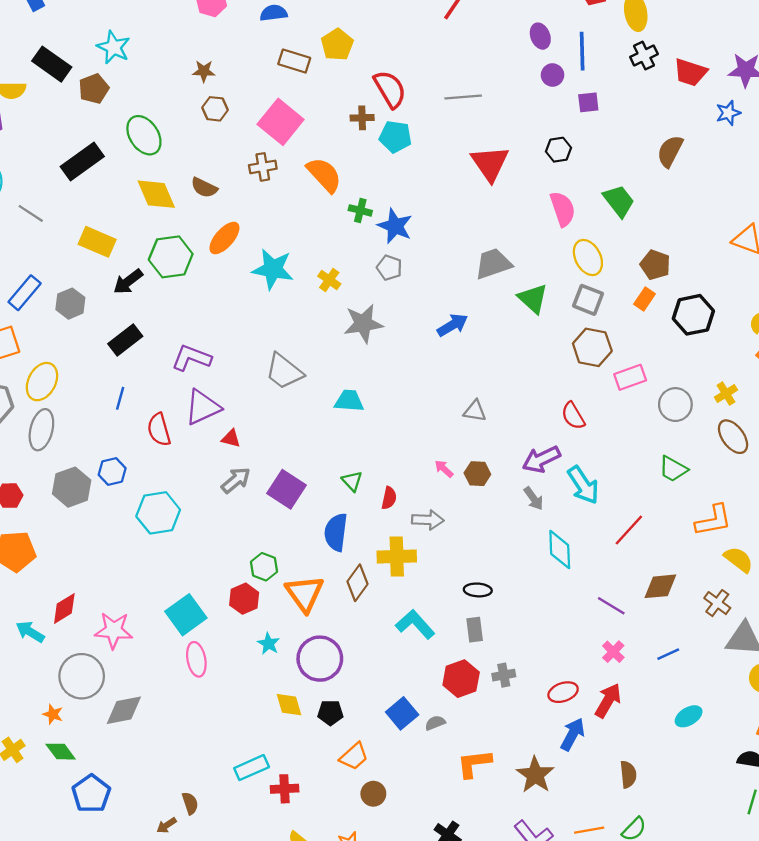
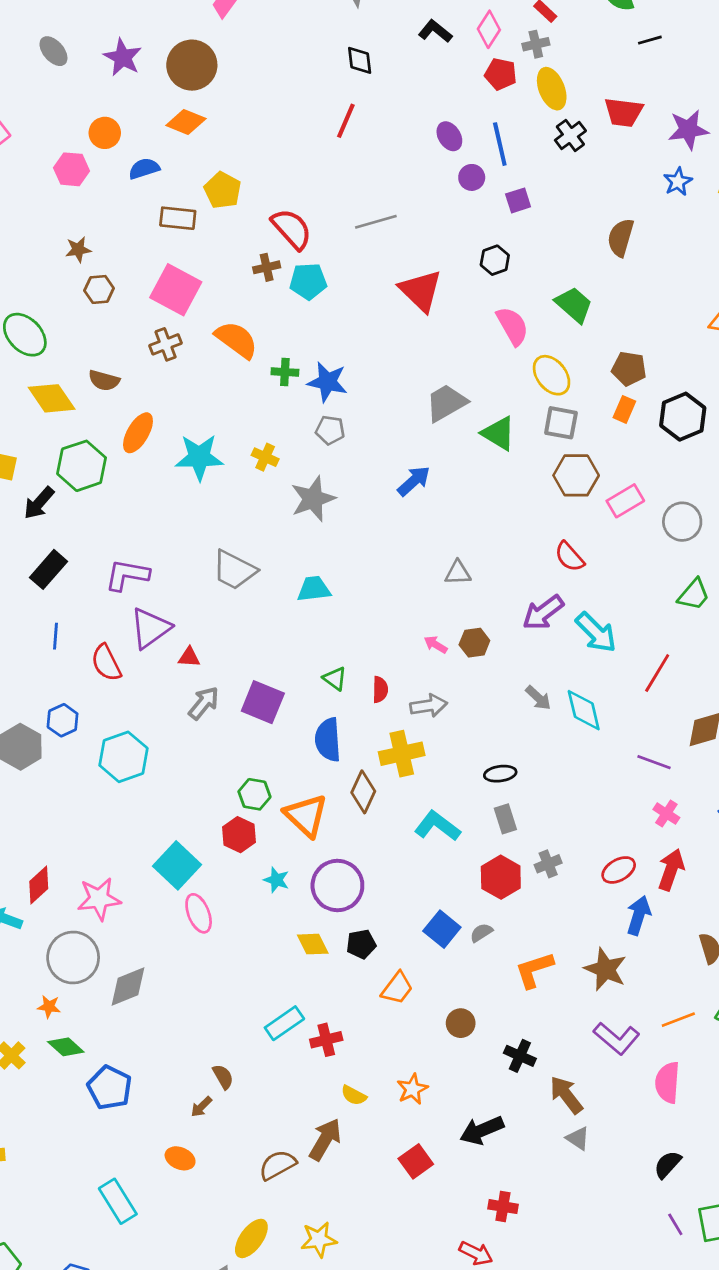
red trapezoid: (690, 72) -> (624, 112), moved
green trapezoid: (673, 469) -> (694, 595), turned -68
gray arrow: (534, 498) -> (538, 698), moved
brown circle: (373, 794) -> (461, 1023), moved

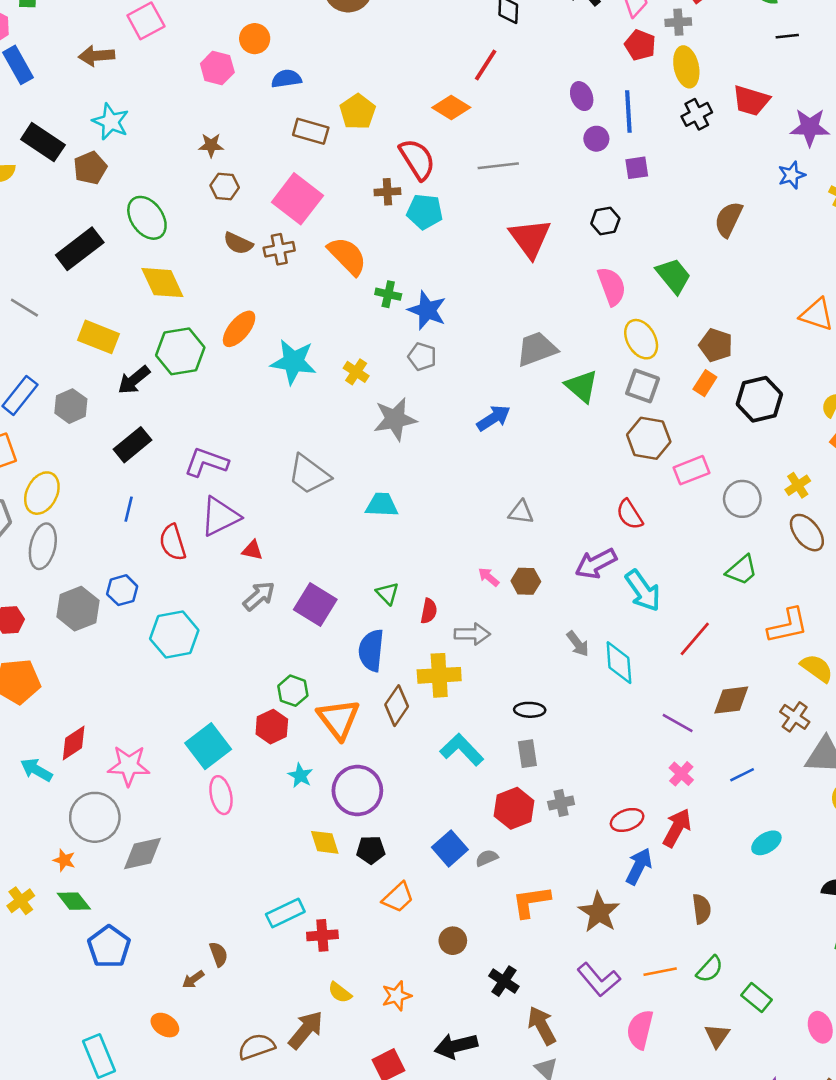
orange diamond: (186, 122) -> (451, 108), moved
brown semicircle: (104, 380) -> (238, 243), moved

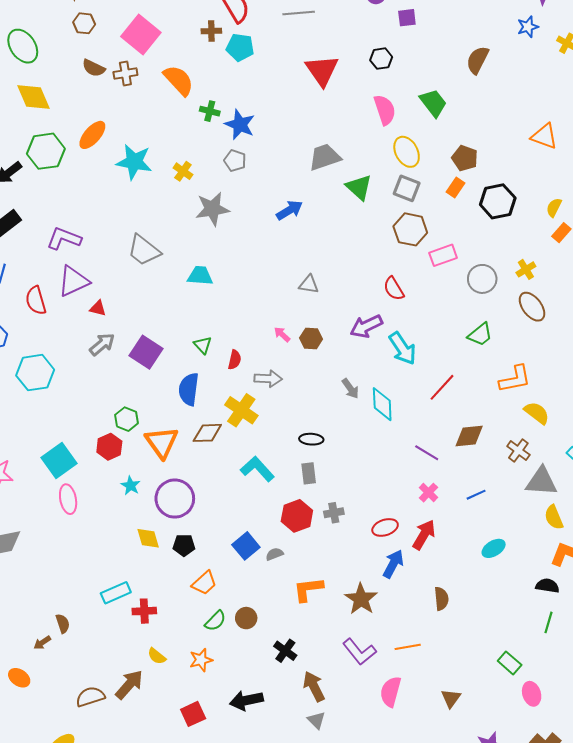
yellow cross: (439, 675) -> (241, 410), turned 36
brown diamond: (397, 706) -> (207, 433), turned 52
green semicircle: (710, 969) -> (215, 621), moved
green rectangle: (757, 998) -> (510, 663), moved

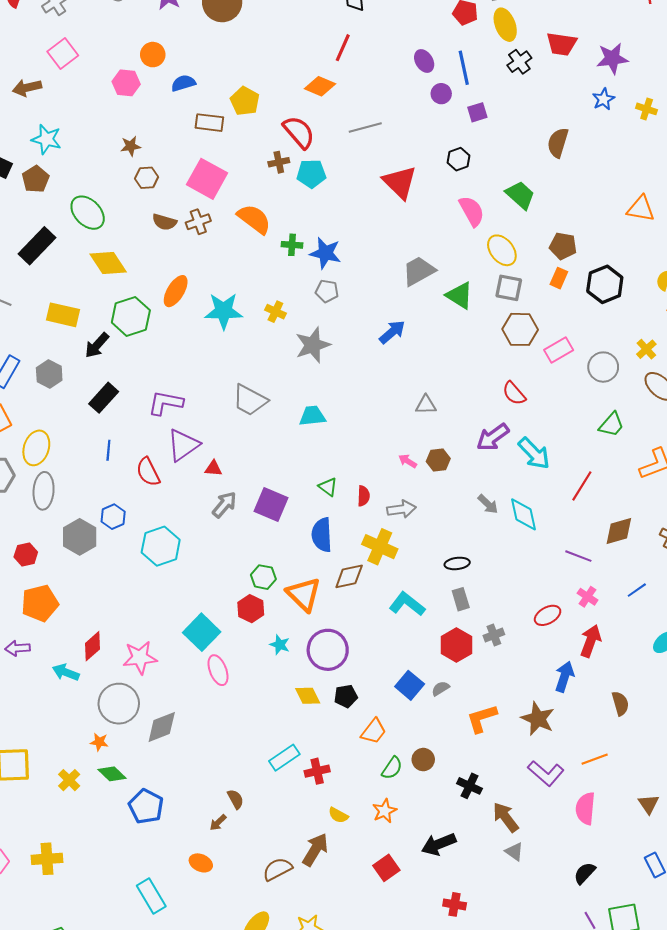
red ellipse: (385, 527) -> (548, 615), moved

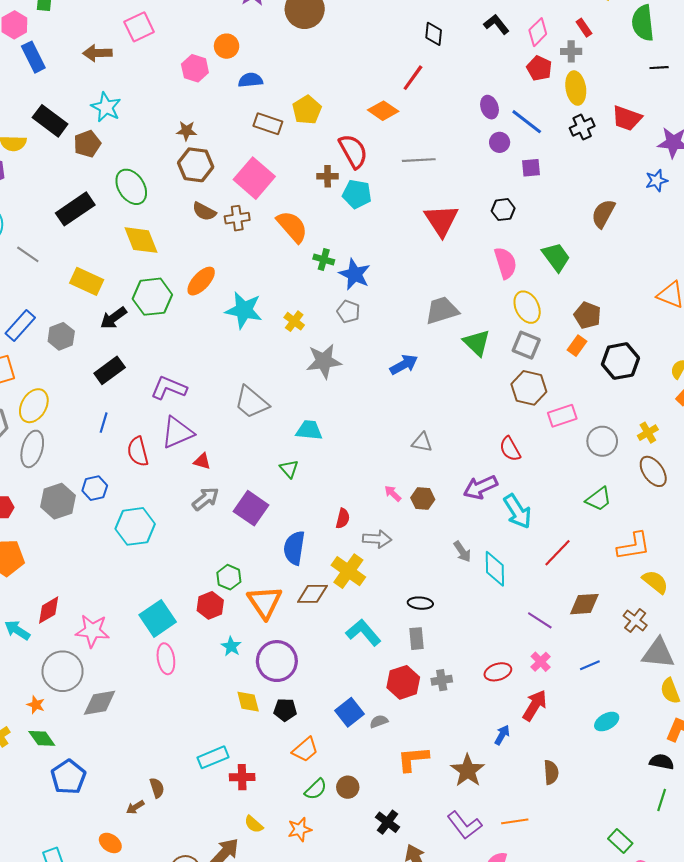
blue line: (464, 68) -> (527, 122), turned -52
brown hexagon: (147, 178) -> (196, 165), size x1.5
green triangle: (328, 487) -> (289, 469), moved
blue arrow: (565, 677) -> (502, 735), size x0.7

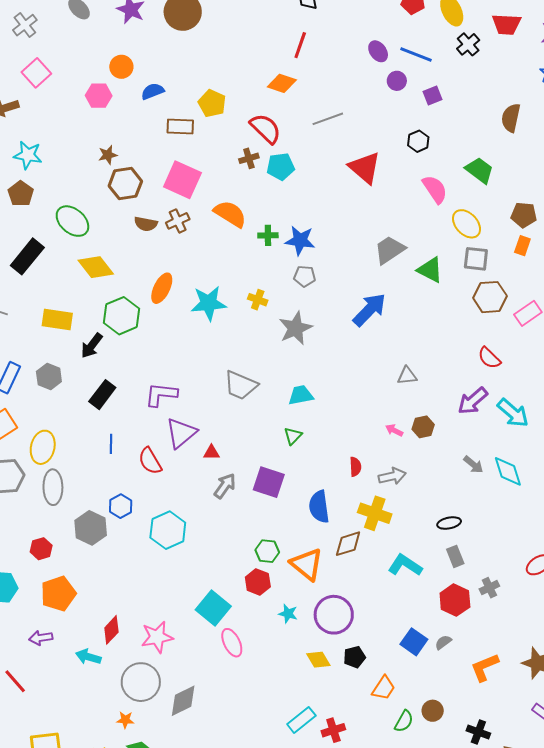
blue arrow: (404, 365) -> (369, 310), size x1.4
green triangle: (289, 469) -> (293, 436), turned 42

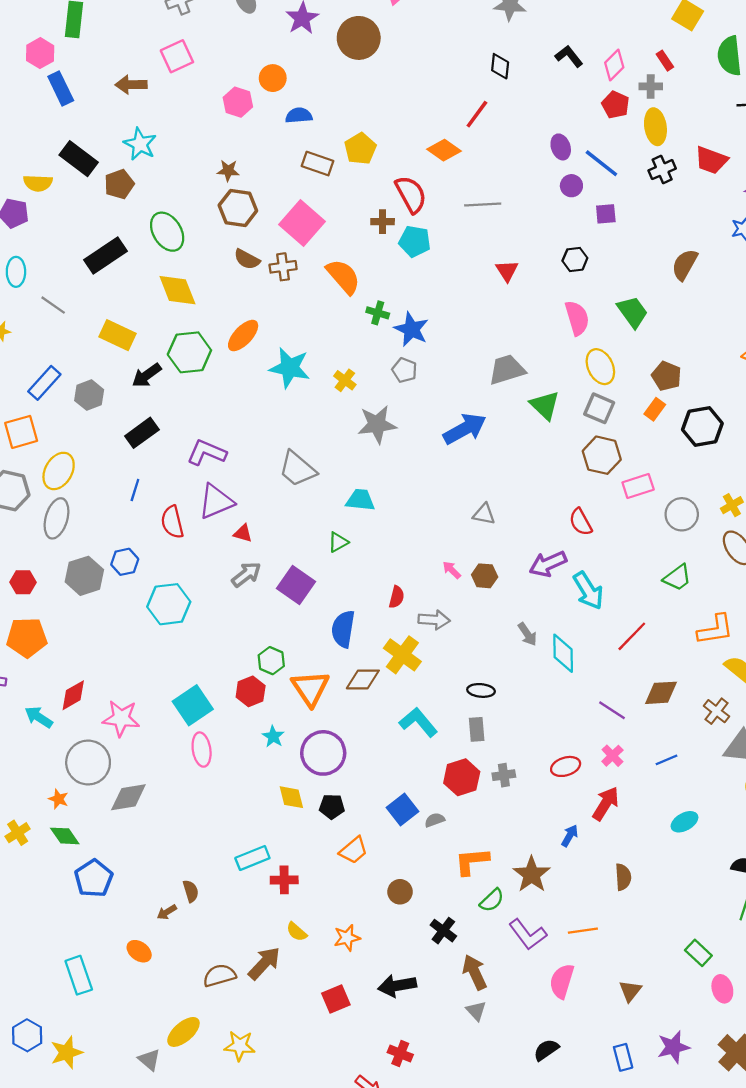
red triangle: (365, 168) -> (507, 271), size x0.6
green semicircle: (404, 721) -> (492, 900), moved

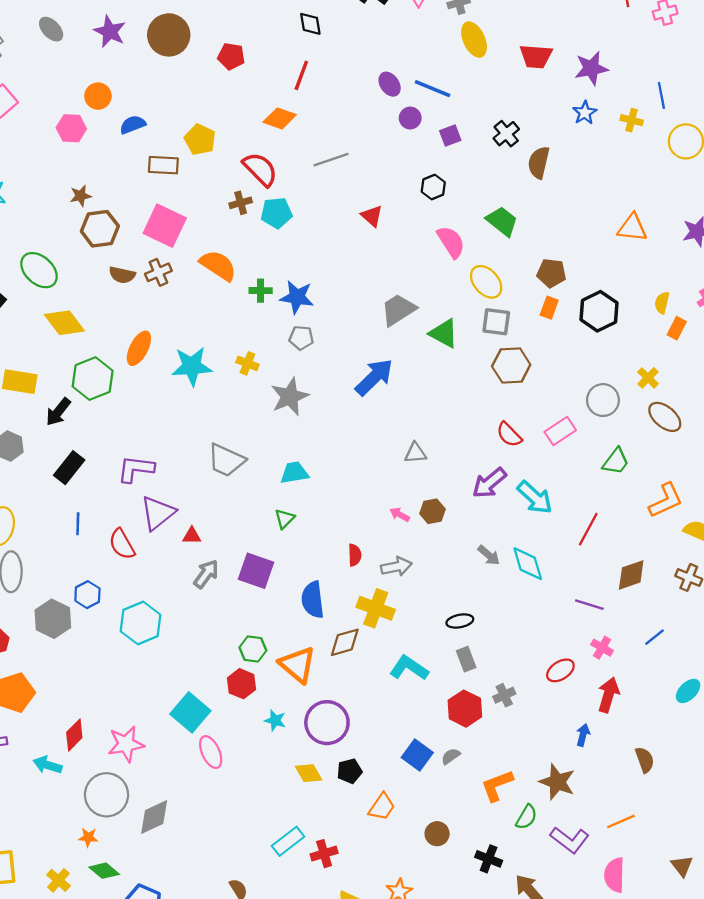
red pentagon: (616, 105) -> (231, 56), moved
black cross: (662, 170) -> (506, 134), moved
pink rectangle: (638, 486) -> (560, 431), moved

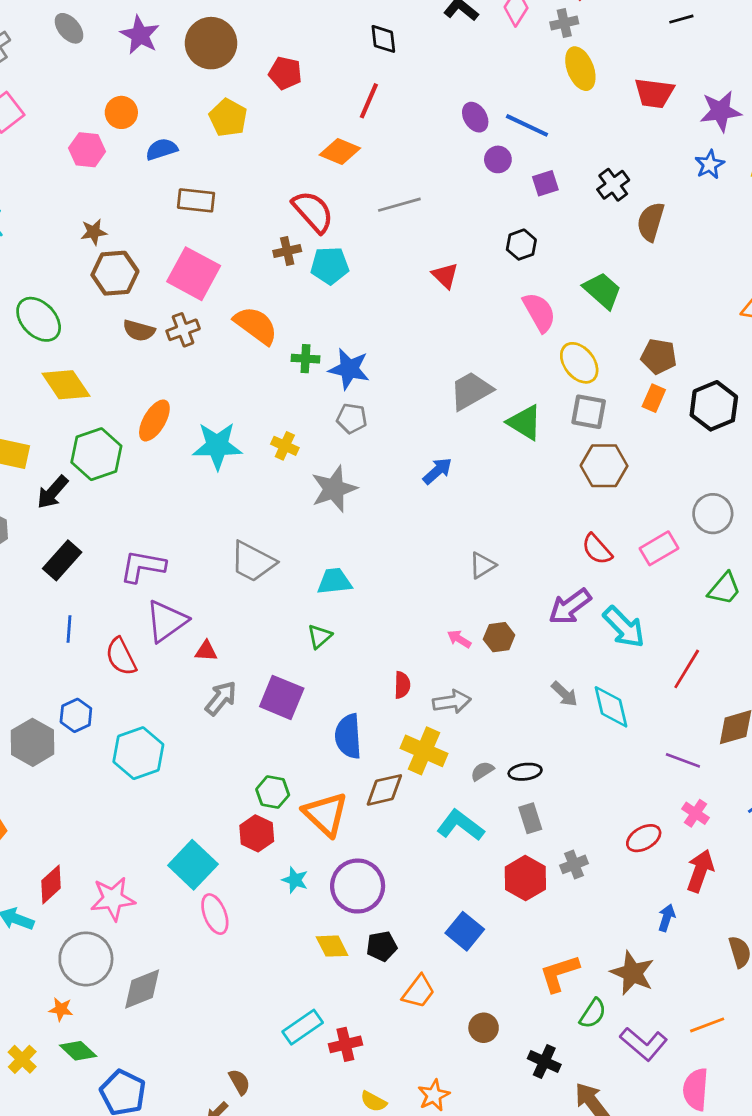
yellow pentagon: (200, 140) -> (228, 118), moved
blue arrow: (374, 377) -> (437, 471), size x0.6
gray triangle: (415, 453) -> (482, 565), turned -30
gray semicircle: (451, 756) -> (482, 771), moved

